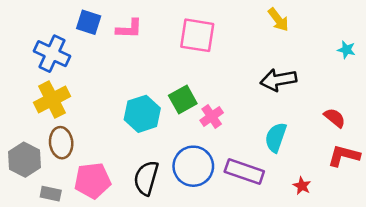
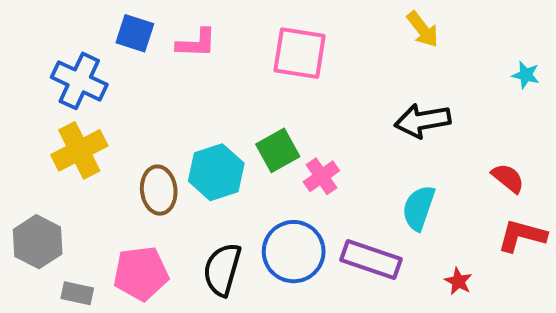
brown ellipse: (61, 143) -> (159, 190), moved

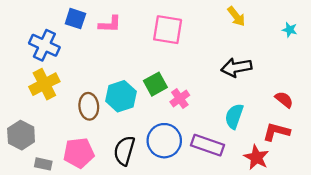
cyan star: (526, 75) -> (290, 30), moved
red L-shape: (522, 236) -> (276, 132), moved
red star: (458, 281) -> (256, 157), size x1.6

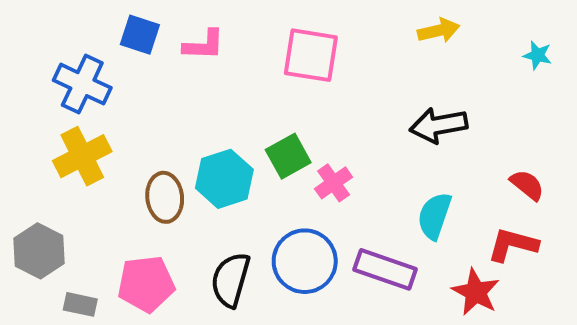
yellow arrow: (236, 16) -> (439, 30), turned -65

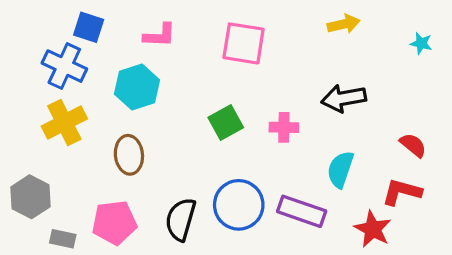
blue square: (140, 35) -> (89, 27), moved
cyan hexagon: (224, 179) -> (137, 87), moved
pink cross: (334, 183) -> (284, 127), moved, turned 36

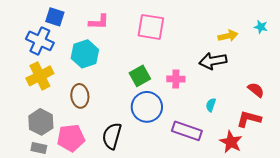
yellow arrow: (344, 24) -> (228, 36), moved
cyan semicircle: (340, 169) -> (211, 105), size x0.6
gray hexagon: (30, 197) -> (41, 122), moved
blue circle: (239, 205) -> (147, 107), moved

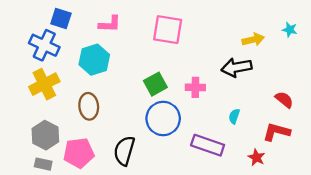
red star: (231, 142) -> (256, 157), size x0.7

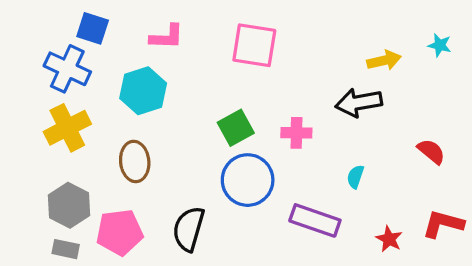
red L-shape: (276, 132) -> (443, 224), moved

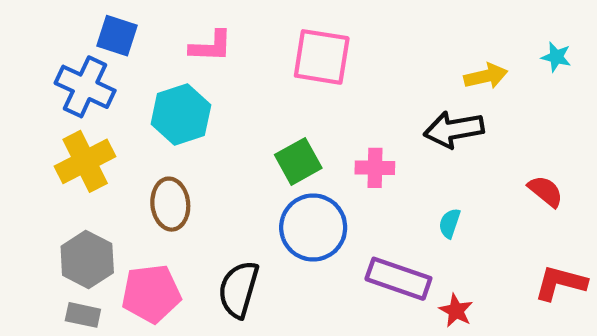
red star: (389, 239) -> (456, 311), moved

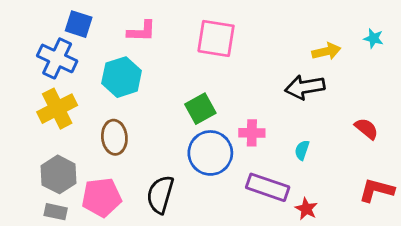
pink cross: (375, 168) -> (252, 133), moved

